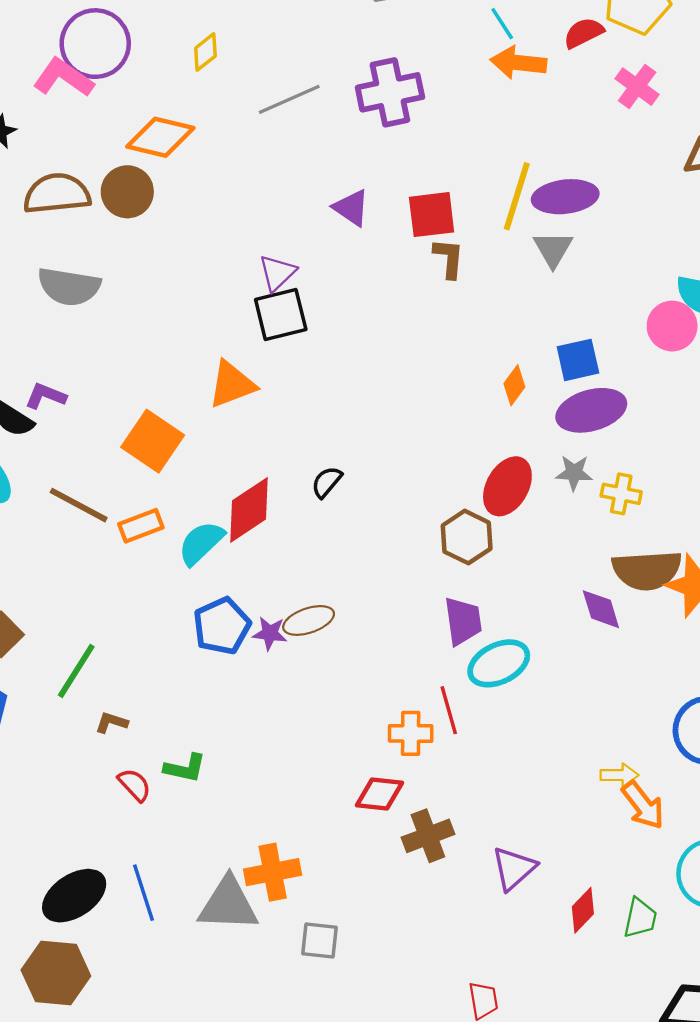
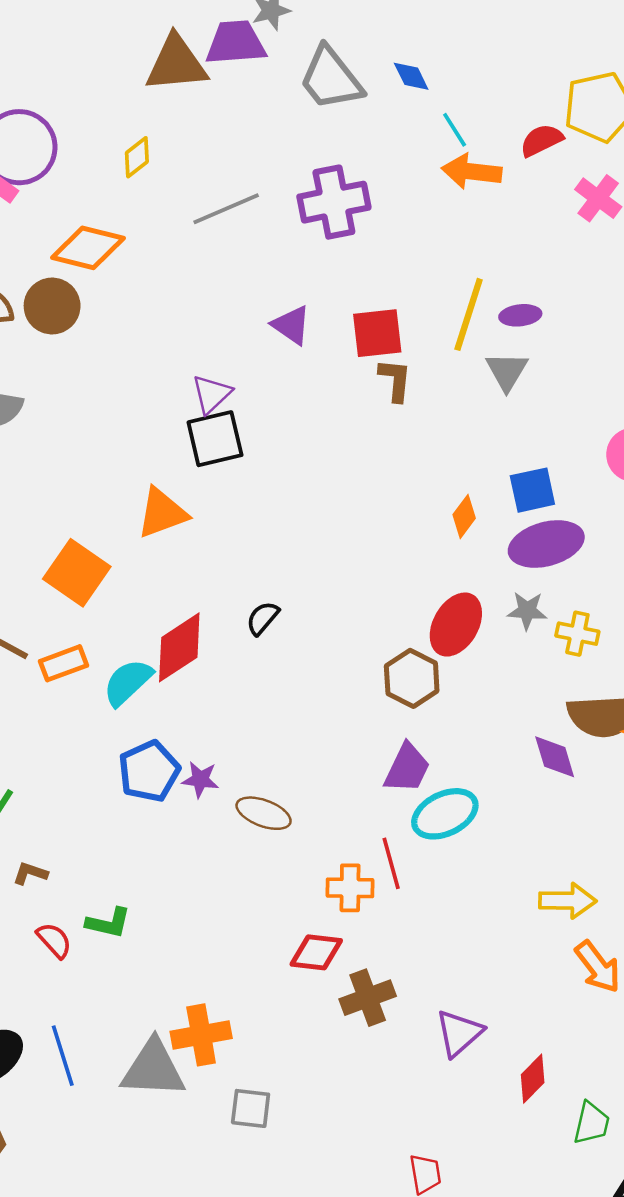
purple ellipse: (565, 197) -> (520, 315), size x0.6
brown ellipse: (309, 620) -> (264, 813), moved, turned 39
purple trapezoid: (463, 621) -> (407, 768), turned 33
yellow arrow: (619, 775) -> (568, 901), moved, size x1.4
green trapezoid: (640, 918) -> (591, 1123), moved

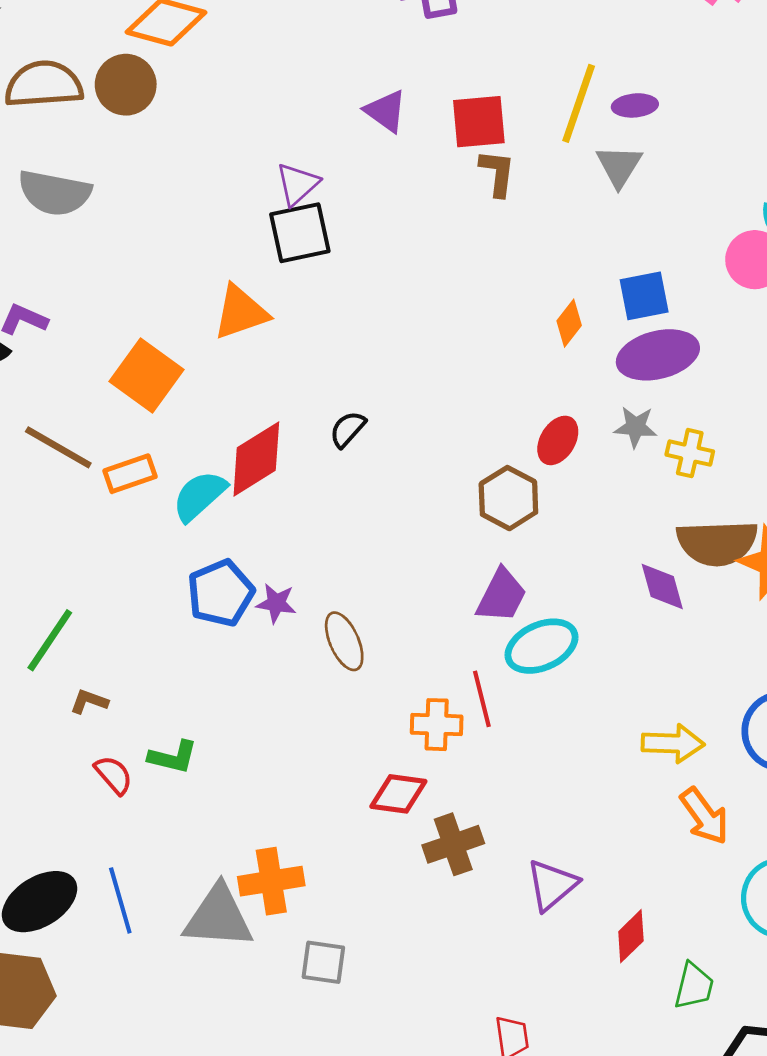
red ellipse: (456, 625) -> (558, 440), size x0.7
brown ellipse: (264, 813) -> (344, 641), turned 44

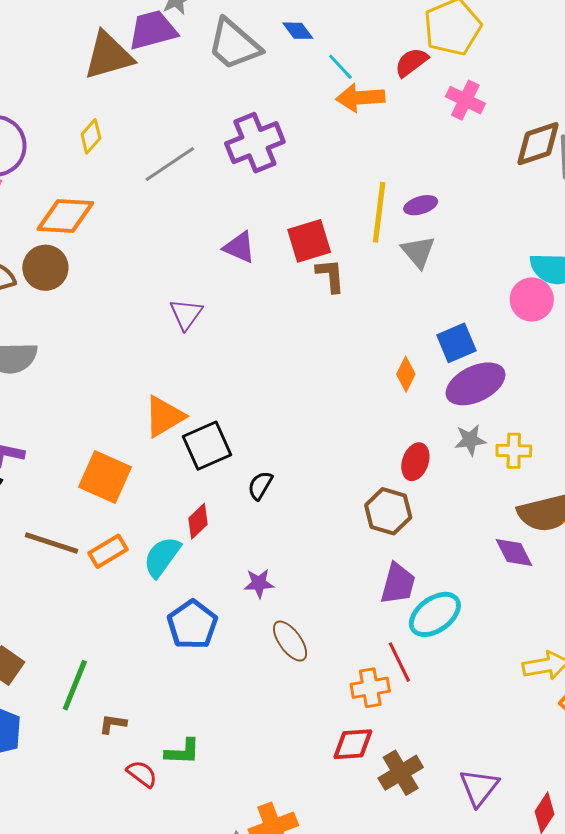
black square: (300, 233) -> (207, 446), moved
red diamond: (256, 459) -> (198, 521), size x0.6
purple star: (276, 603) -> (259, 583), moved

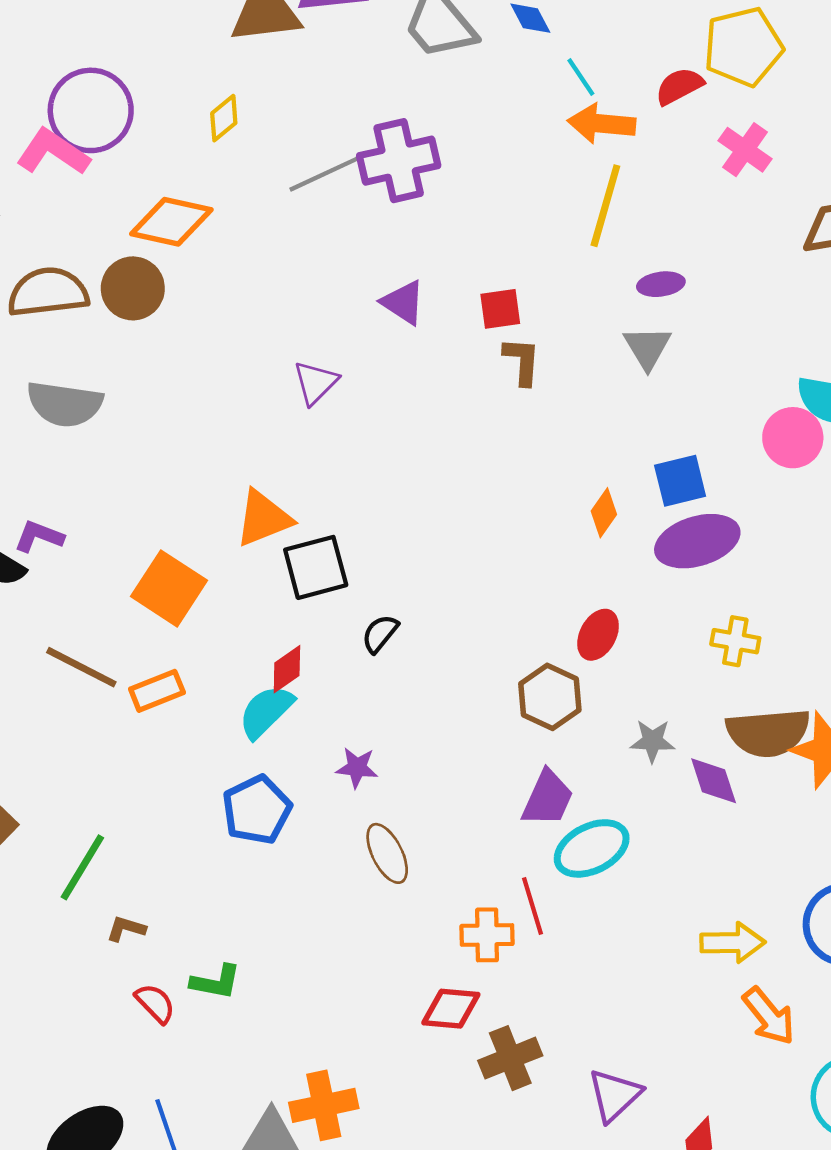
purple cross: (255, 143) -> (399, 161), moved
yellow line: (379, 212) -> (605, 206), moved
red square: (309, 241) -> (500, 309), size x0.7
gray star: (470, 440) -> (652, 741), moved
cyan semicircle: (162, 557) -> (266, 711), moved

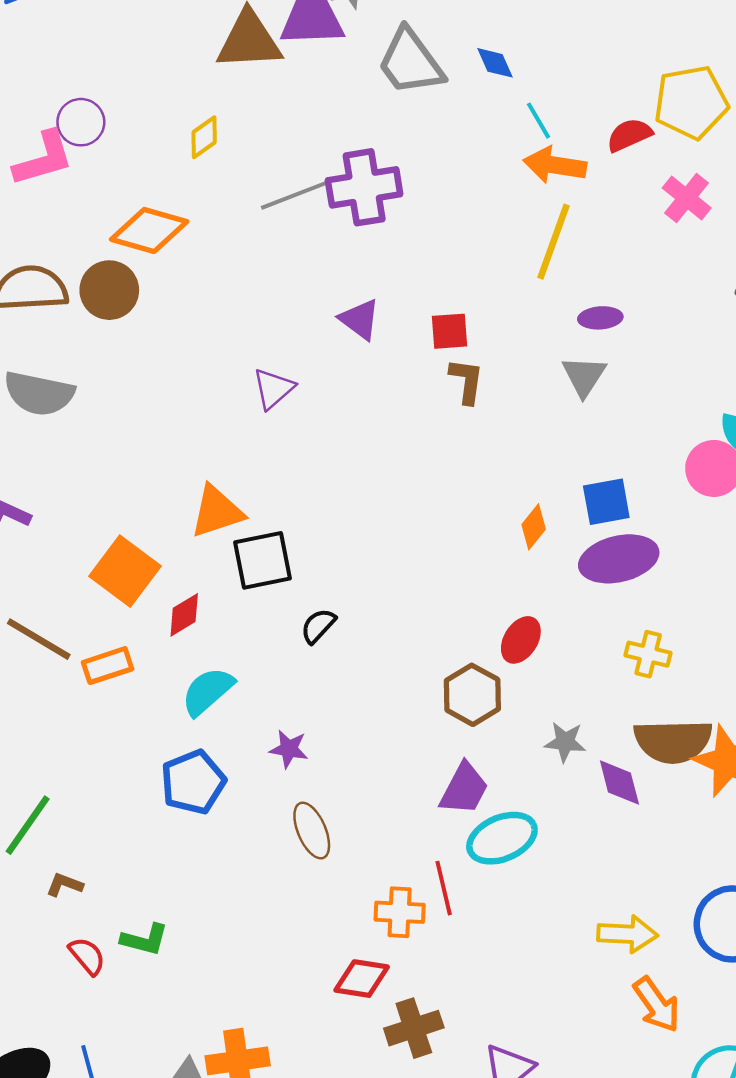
purple circle: (91, 110) -> (81, 122), size x0.6
pink L-shape: (53, 152) -> (43, 159), turned 126
red diamond: (287, 669) -> (184, 615), moved

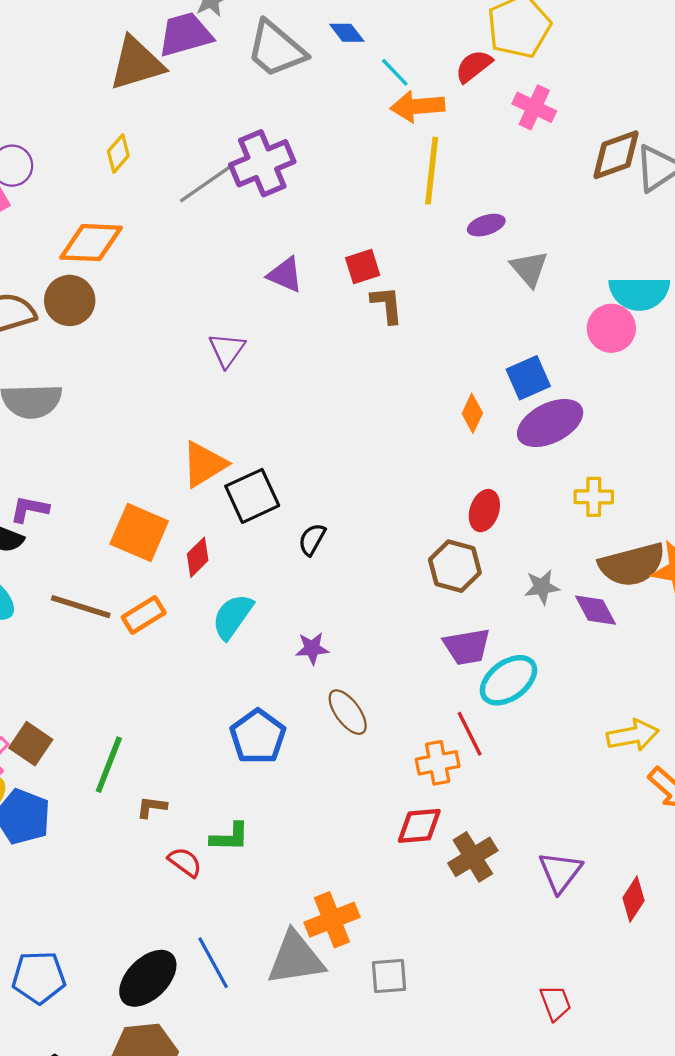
gray triangle: (584, 376) -> (529, 269), moved
blue pentagon: (193, 782) -> (258, 737), moved
purple trapezoid: (464, 789) -> (467, 647), turned 66

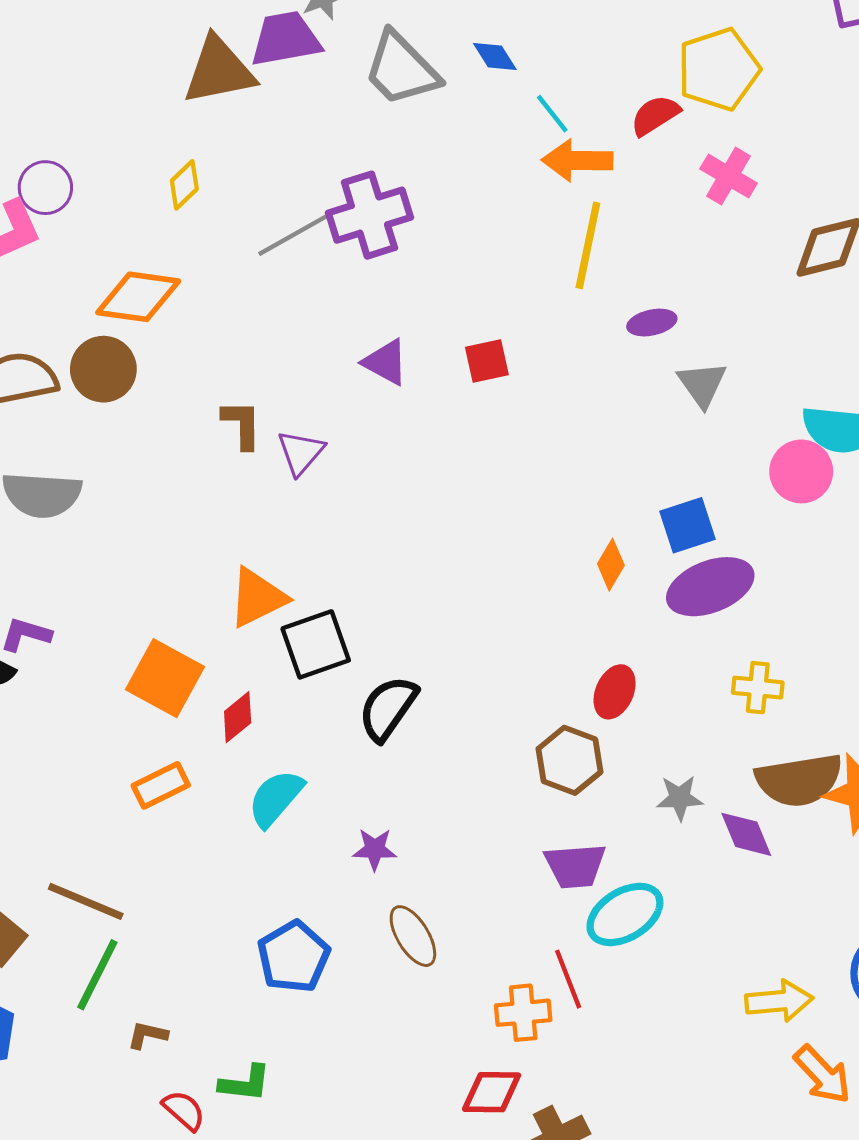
brown L-shape: (387, 305) -> (242, 424), moved
black semicircle: (312, 539) -> (388, 708), size x1.6
brown line: (81, 607) -> (86, 901), moved

